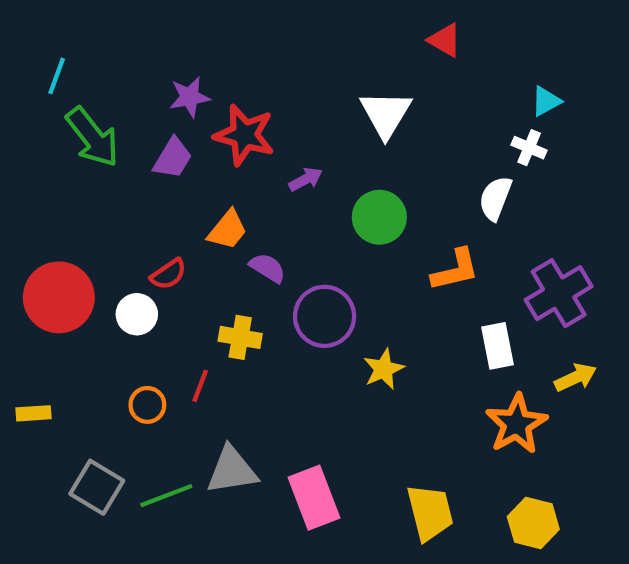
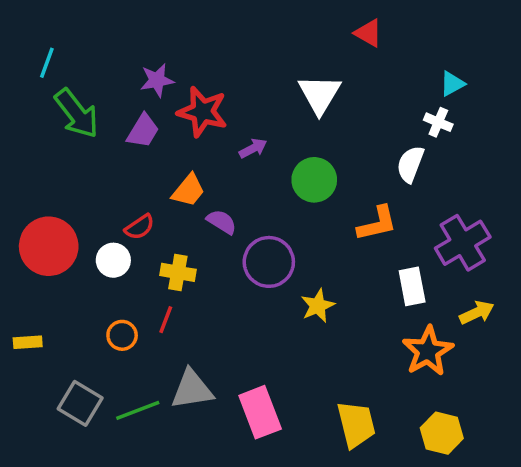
yellow cross: (240, 337) -> (178, 272), moved

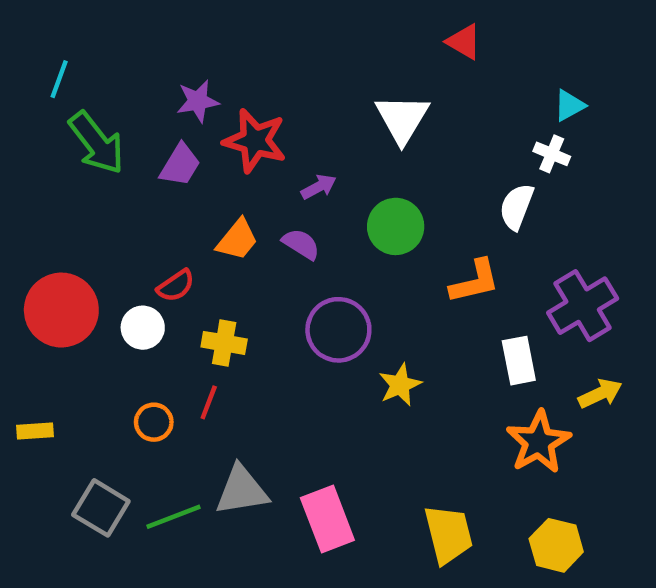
purple semicircle: (222, 222) -> (301, 244), moved

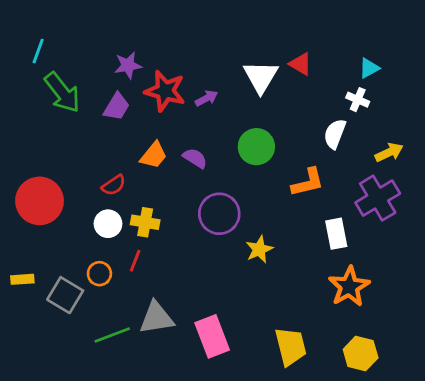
red triangle: (464, 42) -> (301, 64), moved
purple arrow: (319, 187) -> (206, 98), moved
white circle: (143, 328) -> (108, 224), moved
yellow arrow: (600, 394) -> (389, 152), moved
gray square: (101, 508) -> (65, 295), moved

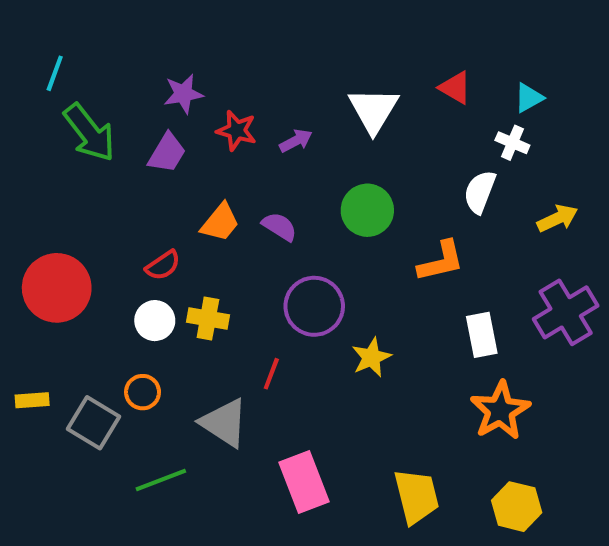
red triangle: (301, 64) -> (455, 88), moved
red star: (165, 91) -> (237, 131), size x0.7
purple cross: (378, 198) -> (566, 312), moved
red line: (135, 261) -> (271, 374), moved
gray triangle: (156, 318) -> (224, 423), moved, turned 42

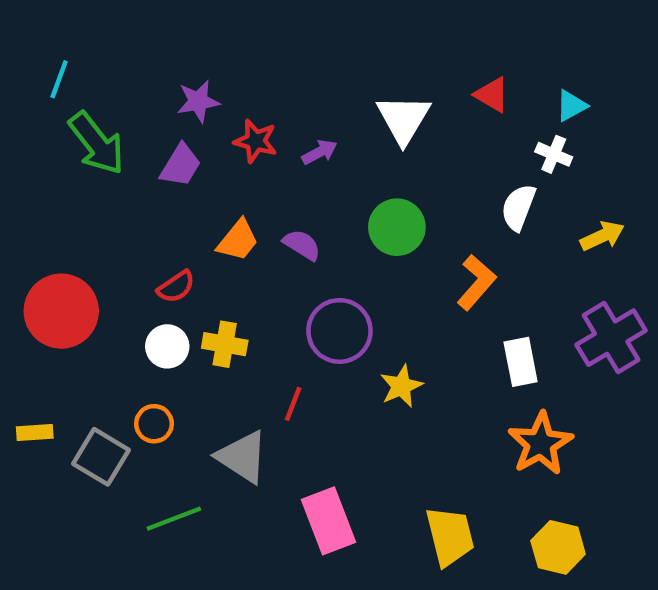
orange L-shape: (441, 261) -> (476, 282), turned -36

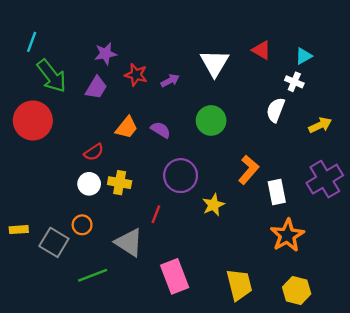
orange L-shape: (476, 282) -> (249, 170), moved
red circle: (61, 311) -> (33, 120), moved

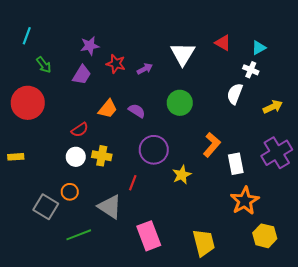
green arrow: (52, 76) -> (44, 65), size x0.6
yellow rectangle: (19, 230) -> (16, 157), moved
yellow hexagon: (297, 290) -> (265, 236), moved

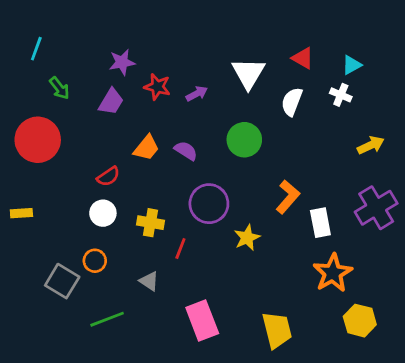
white semicircle: (235, 94) -> (292, 102), moved
yellow cross: (102, 156) -> (151, 223), moved
gray triangle: (110, 207) -> (149, 281), size x0.6

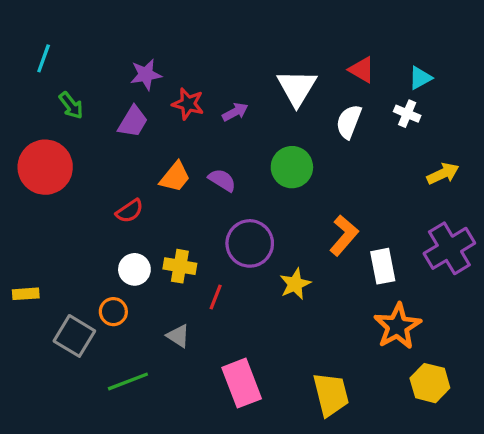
yellow rectangle: (21, 213) -> (26, 294), moved
white circle: (103, 213) -> (134, 269), moved

